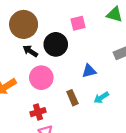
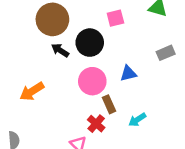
pink circle: (41, 78) -> (92, 81), moved
cyan arrow: (101, 98) -> (137, 120), moved
red cross: (38, 112) -> (96, 124), moved, turned -32

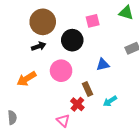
black arrow: (60, 50) -> (39, 46), moved, turned 128
pink circle: (92, 81) -> (61, 71), moved

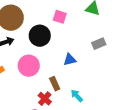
pink square: (93, 21) -> (60, 17), turned 32
cyan arrow: (110, 101) -> (77, 96), turned 80

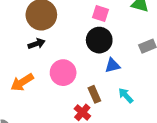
black circle: (40, 36) -> (99, 40), moved
cyan arrow: (77, 96) -> (126, 96), moved

